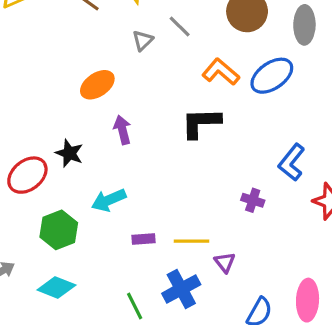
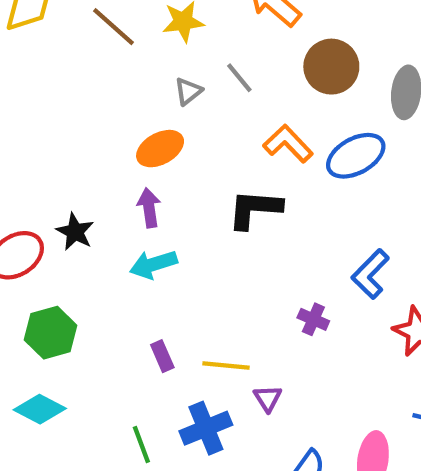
orange ellipse: (97, 85) -> (160, 149), moved
cyan arrow: (109, 200) -> (153, 264), moved
purple rectangle: (143, 239) -> (162, 356), turned 65

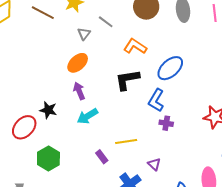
blue ellipse: (356, 156) -> (170, 68), moved
blue L-shape: (370, 274) -> (156, 100), moved
yellow line: (226, 366) -> (126, 142), moved

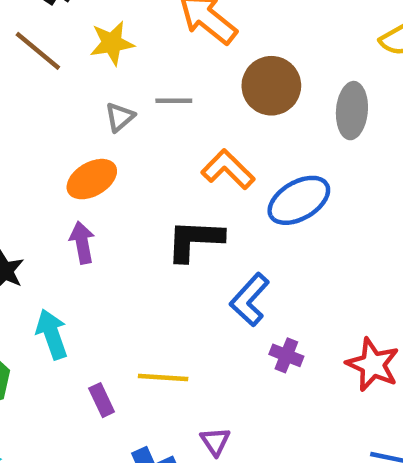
gray line: (106, 22) -> (174, 101), turned -49
blue ellipse: (170, 68) -> (299, 200), moved
cyan arrow: (87, 116) -> (52, 334), moved, turned 90
purple cross: (166, 123) -> (286, 355), moved

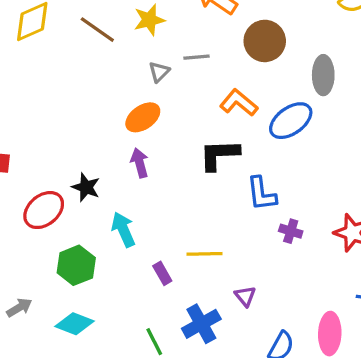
gray ellipse: (352, 111) -> (323, 75), moved
blue L-shape: (250, 300) -> (261, 194), turned -45

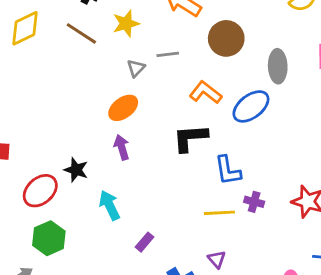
yellow line: (205, 254) -> (219, 213), moved
green hexagon: (76, 265) -> (49, 238), moved
purple rectangle: (162, 273) -> (144, 242), turned 72

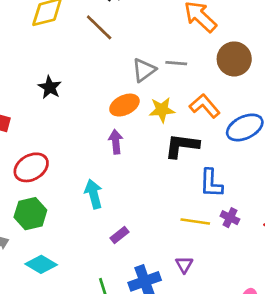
yellow star: (126, 24) -> (162, 110), moved
gray triangle: (136, 68) -> (144, 70), size x1.4
black star: (76, 170) -> (50, 87), moved

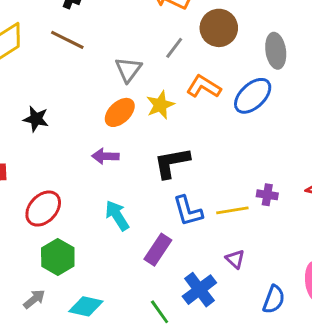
gray line: (176, 63) -> (174, 48), moved, turned -40
purple arrow: (116, 142) -> (105, 156), moved, turned -65
black L-shape: (182, 146) -> (172, 163), moved
blue L-shape: (211, 183) -> (188, 211), moved
purple rectangle: (120, 235) -> (158, 250), size x1.5

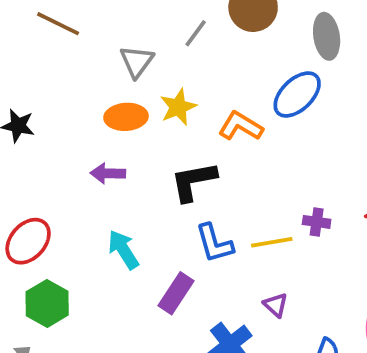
orange L-shape: (204, 87) -> (241, 126), moved
orange ellipse: (120, 112) -> (126, 117), turned 40

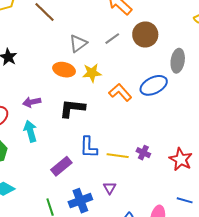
purple arrow: (108, 173) -> (32, 102), moved, turned -30
black L-shape: (193, 181) -> (72, 108), moved
cyan arrow: (123, 250) -> (30, 131), moved

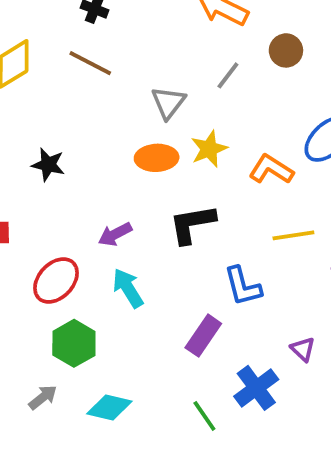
brown circle: (145, 35) -> (286, 50), size x0.7
yellow line: (118, 156) -> (293, 235), moved

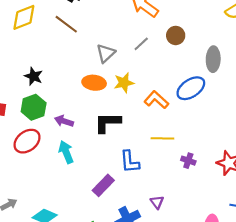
purple arrow: (115, 234) -> (64, 121), turned 36
green hexagon: (74, 343) -> (34, 107), moved

